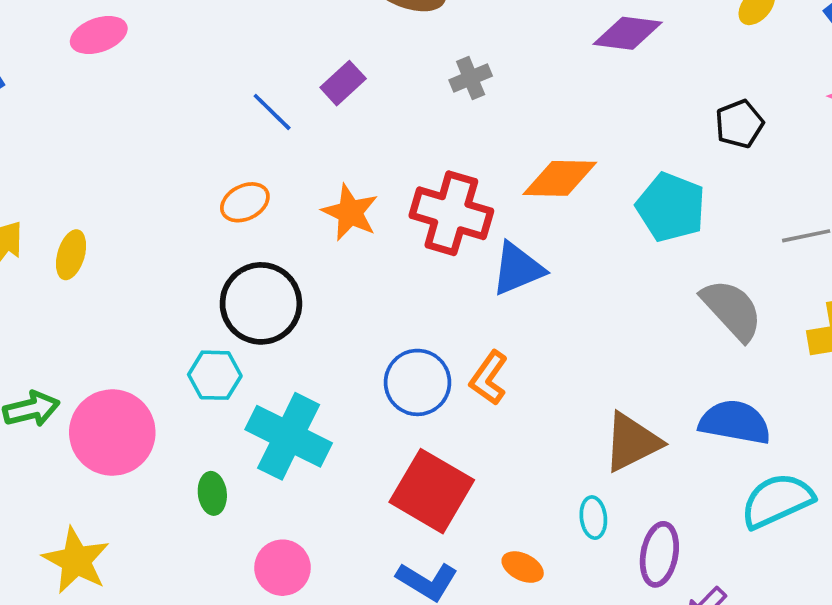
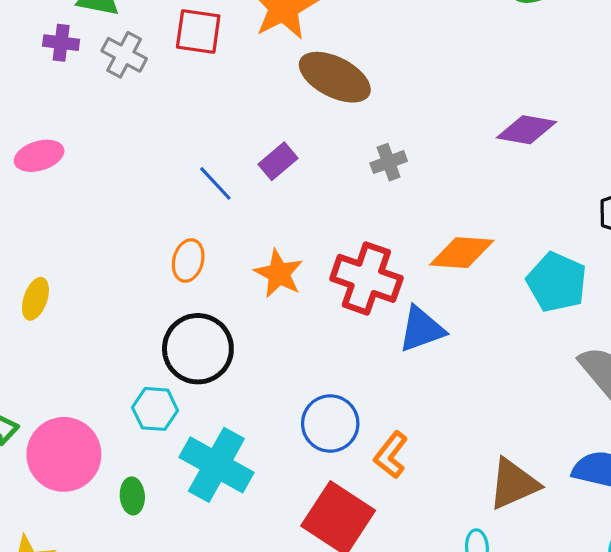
pink ellipse: (99, 35) -> (39, 156), moved
orange ellipse: (245, 202) -> (188, 260), turned -51
orange L-shape: (489, 378) -> (391, 455), moved
green ellipse: (212, 493) -> (132, 496), moved

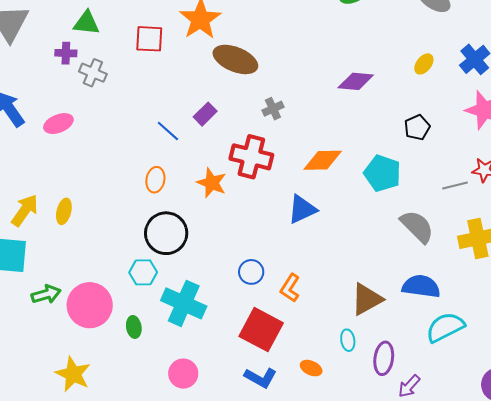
gray cross: (124, 55) -> (93, 73), moved
red cross: (366, 278) -> (251, 157), moved
blue circle: (330, 423) -> (251, 272), size x0.7

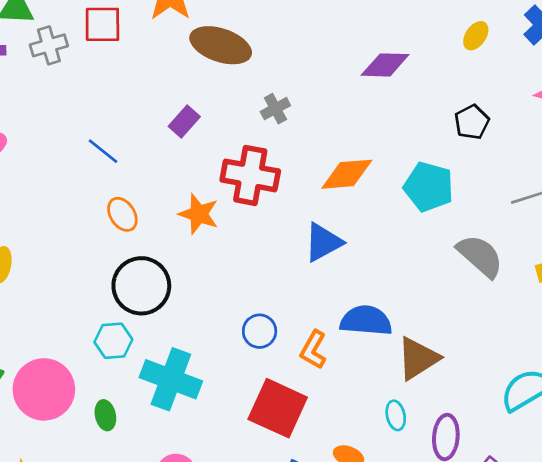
gray cross: (93, 73) -> (49, 45), moved, turned -36
blue line: (168, 131) -> (103, 151), moved
orange ellipse: (155, 180) -> (122, 214), turned -40
blue semicircle: (421, 286) -> (366, 321), moved

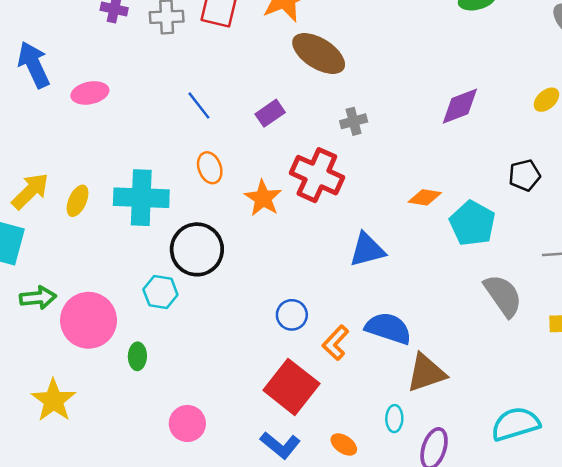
purple diamond: (385, 65) -> (460, 106), turned -36
blue line: (103, 151) -> (199, 105), moved
orange diamond: (347, 174) -> (425, 197), moved, size x0.7
orange ellipse: (122, 214) -> (210, 168), moved
cyan cross: (171, 379) -> (141, 198), moved, turned -32

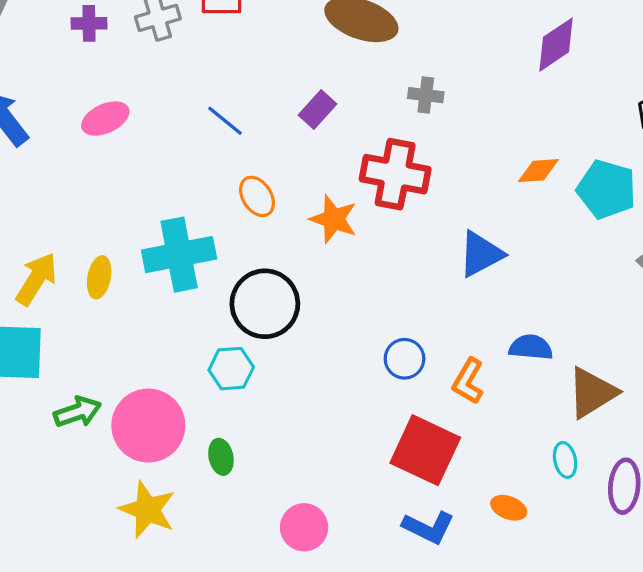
pink ellipse: (90, 93) -> (105, 119), moved
gray cross: (354, 121) -> (426, 95), turned 35
blue semicircle: (388, 328) -> (531, 347), size x0.7
yellow star: (54, 400) -> (147, 510), moved

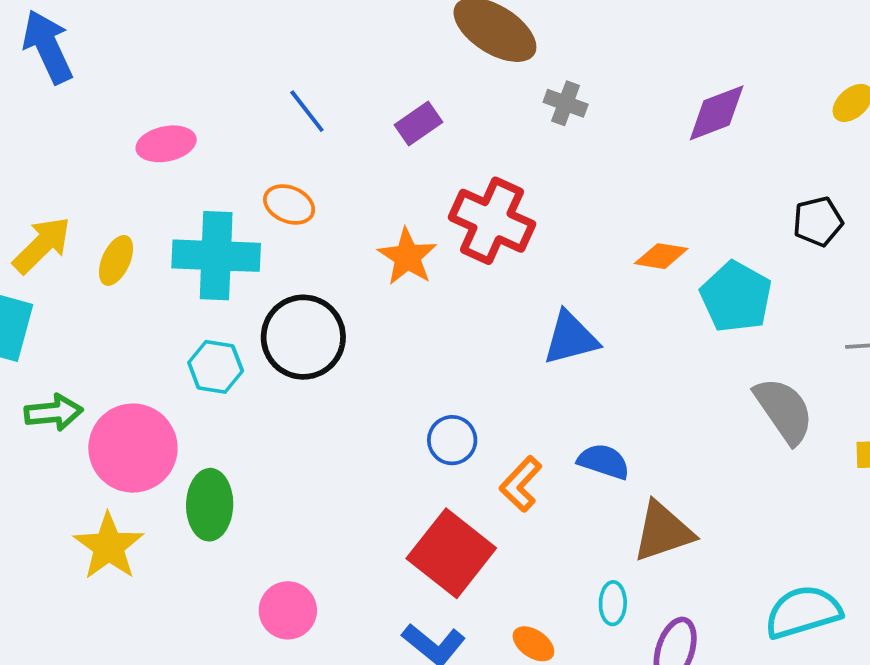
gray cross: (426, 95) -> (566, 103), moved
pink ellipse: (105, 119) -> (166, 144), moved
orange ellipse: (257, 196) -> (289, 204), moved, turned -48
cyan hexagon: (231, 369) -> (216, 367), moved
green ellipse: (221, 457) -> (210, 505), size x1.6

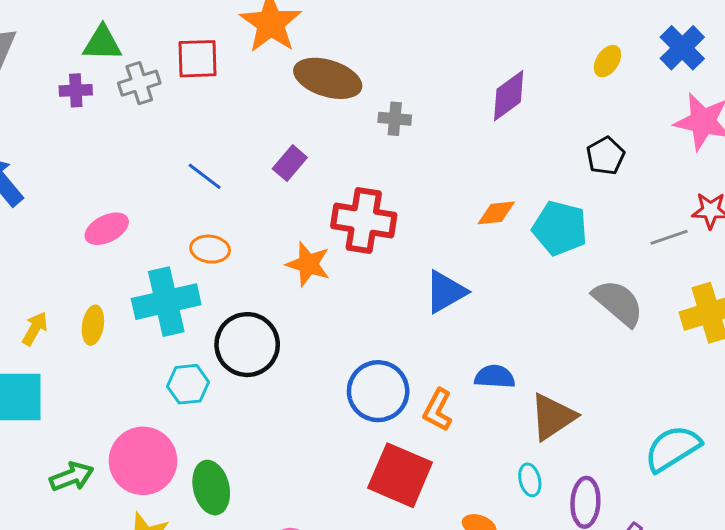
yellow arrow: (42, 245) -> (35, 329), size x0.7
green arrow: (54, 412) -> (72, 477), moved
blue circle: (452, 440) -> (378, 391), size x1.6

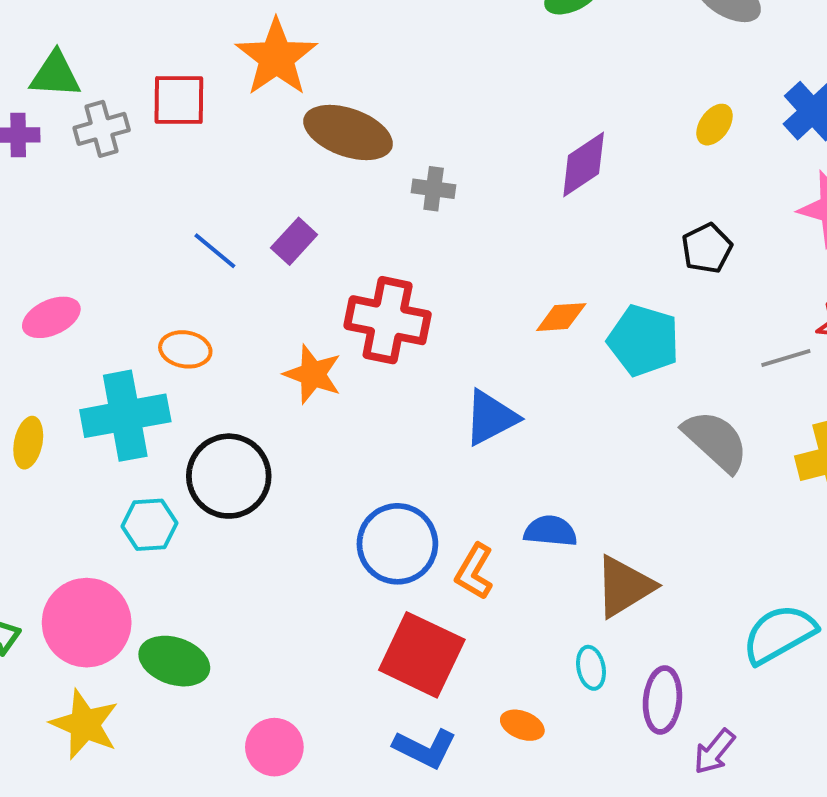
blue line: (205, 176) -> (215, 251), moved
green ellipse: (211, 488) -> (174, 661), turned -60

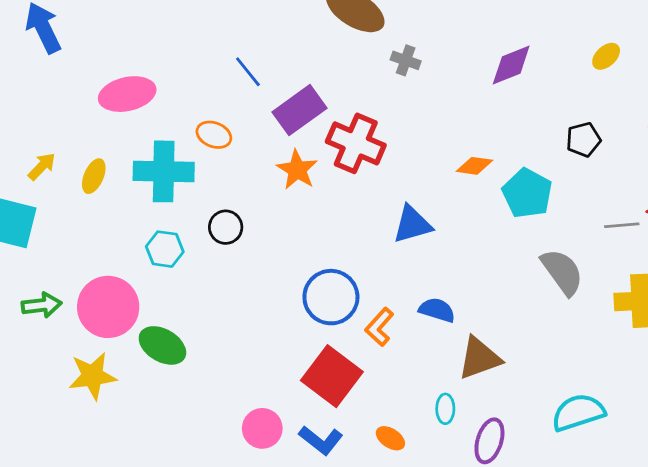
purple rectangle: (294, 241) -> (300, 110), moved, size x1.6
pink ellipse: (51, 317) -> (127, 94), size x1.4
black circle: (229, 476) -> (226, 227), size x0.6
yellow star: (85, 724) -> (92, 376), turned 30
pink circle: (274, 747) -> (262, 428), moved

